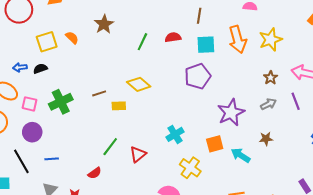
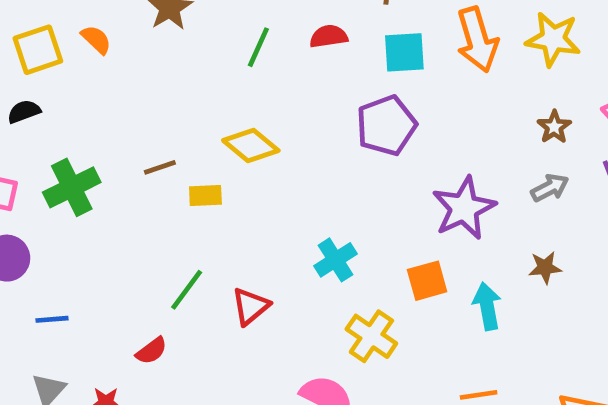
yellow star: (271, 40) -> (553, 39), turned 30
cyan arrow: (241, 155) -> (487, 306), turned 48

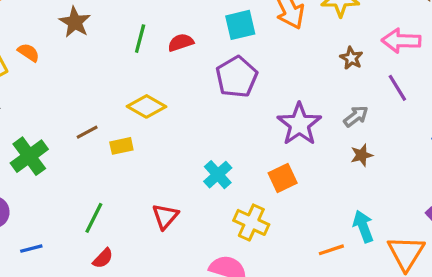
red semicircle: (329, 36) -> (181, 42), moved
gray arrow: (550, 188) -> (356, 116), moved
green line: (187, 290) -> (94, 218), moved
cyan arrow: (487, 306) -> (363, 226), moved

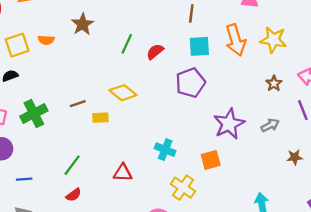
red semicircle: (181, 42) -> (155, 52), turned -30
orange semicircle: (29, 52) -> (46, 40), turned 140
brown star: (362, 155) -> (295, 157), moved
cyan cross: (218, 175) -> (165, 150), turned -36
red triangle: (165, 216) -> (123, 173), turned 42

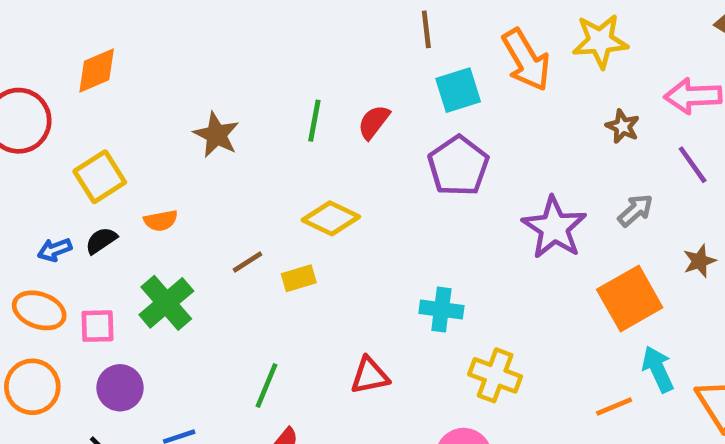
brown star: (83, 24) -> (216, 135), moved
orange semicircle: (46, 40) -> (161, 221), moved
orange square: (211, 160) -> (630, 298), moved, size x1.5

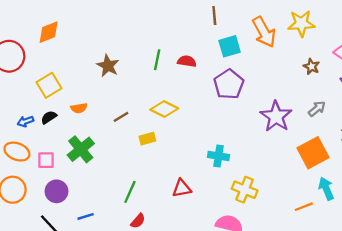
red semicircle: (374, 122) -> (187, 61), turned 60
brown line: (248, 262) -> (121, 117), moved

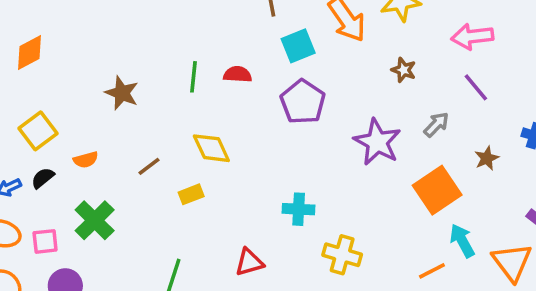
brown star: (311, 66) -> (404, 70), moved
yellow diamond: (164, 109) -> (211, 148), turned 44

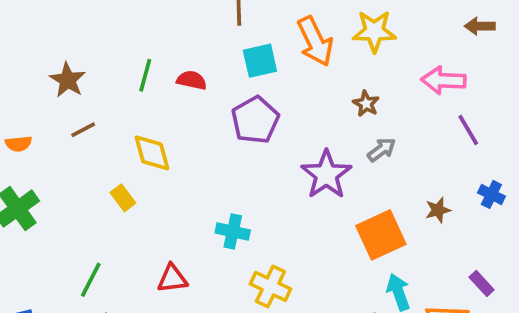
purple line: (476, 87) -> (468, 130), moved
gray arrow: (436, 125) -> (382, 150), moved
brown line: (149, 166) -> (83, 130), moved
yellow rectangle: (191, 194) -> (123, 198), turned 65

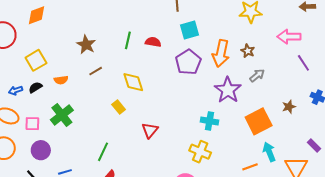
orange arrow: (315, 41) -> (221, 53), moved, turned 40
cyan cross: (233, 231) -> (209, 121), moved
red triangle: (172, 279) -> (150, 130), moved, turned -42

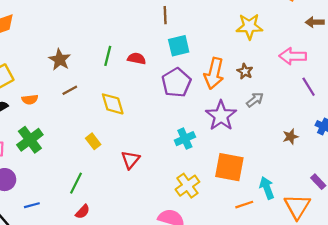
yellow rectangle: (119, 107) -> (93, 141), moved
cyan cross: (209, 121) -> (185, 139), moved, turned -36
orange square: (259, 121) -> (229, 167), moved, turned 36
yellow cross: (200, 152) -> (187, 186), turned 30

